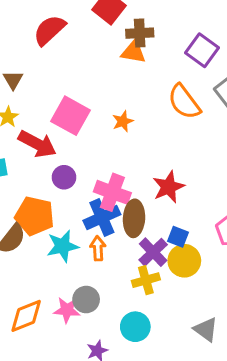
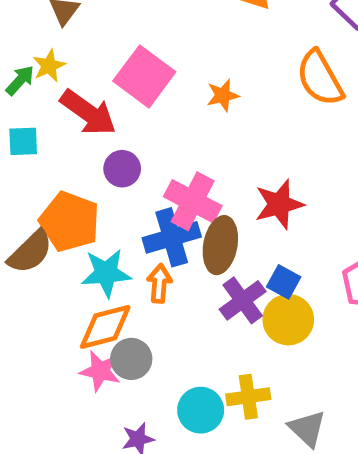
yellow cross: (146, 280) -> (248, 397), moved
orange diamond: (26, 316) -> (105, 327), moved

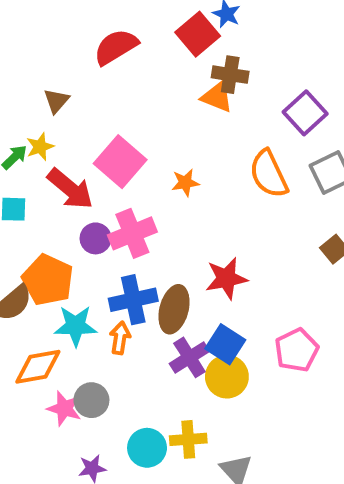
pink cross: (193, 201) -> (132, 233), moved, turned 36
blue square: (284, 282) -> (225, 344), size x1.4
orange diamond: (105, 327) -> (38, 367), moved

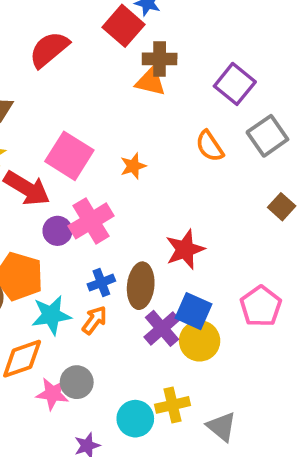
orange semicircle: (269, 174) -> (210, 146), size x0.7
blue cross: (133, 300) -> (101, 283), size x0.6
orange arrow: (120, 338) -> (94, 320), turned 36

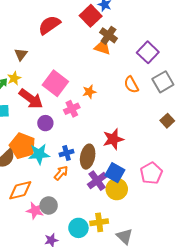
brown cross: (160, 59) -> (108, 35), turned 30
pink cross: (91, 221) -> (72, 109), moved, size x0.7
cyan star: (51, 315) -> (39, 154), moved

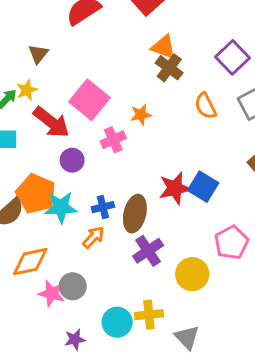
brown cross: (108, 35) -> (169, 68), moved
blue square: (115, 173) -> (203, 187), moved
yellow circle: (117, 189) -> (192, 274), moved

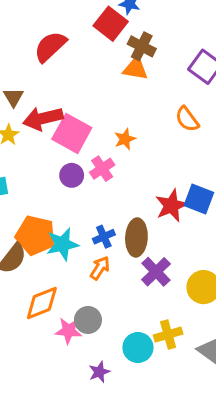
brown cross: (169, 68) -> (142, 46), moved
red arrow: (51, 122) -> (43, 118), moved, turned 138
purple circle: (72, 160) -> (72, 175), moved

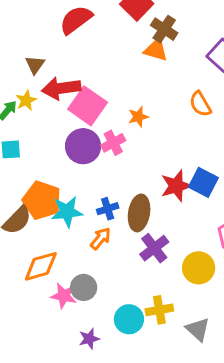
purple circle: (72, 175) -> (83, 146), size x1.5

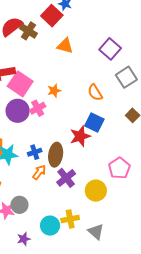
brown cross: (164, 29) -> (28, 31), moved
orange semicircle: (200, 104) -> (95, 93), moved
blue square: (203, 182) -> (94, 123), moved
orange arrow: (101, 239) -> (39, 172), moved

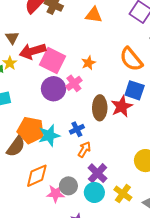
orange semicircle: (95, 93) -> (131, 59), size x1.4
brown ellipse: (56, 155) -> (100, 108), moved
purple cross: (66, 178) -> (97, 173), moved
yellow cross: (70, 219) -> (123, 194), turned -36
cyan circle: (50, 226) -> (94, 192), moved

